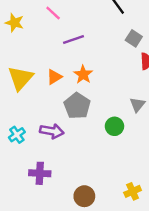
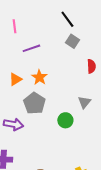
pink line: (53, 13) -> (14, 26), turned 40
gray square: (134, 38) -> (72, 41), moved

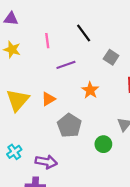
black line: (67, 19) -> (84, 33), moved
orange star: (39, 77) -> (90, 90), moved
purple arrow: (13, 124) -> (46, 162), moved

